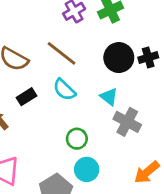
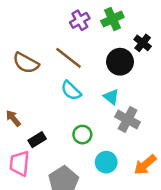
black cross: (148, 58) -> (143, 43), moved, turned -36
black rectangle: (26, 97) -> (37, 140), moved
cyan circle: (87, 169) -> (106, 162), moved

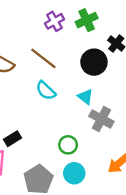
green circle: (82, 135) -> (68, 145), moved
cyan circle: (106, 162) -> (74, 173), moved

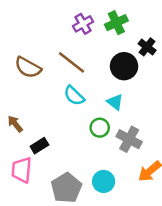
gray cross: (101, 119) -> (129, 139), moved
green circle: (68, 145) -> (100, 128), moved

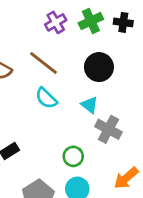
black cross: (147, 47) -> (123, 22), moved, turned -30
green circle: (100, 128) -> (73, 156), moved
gray cross: (129, 139) -> (108, 129), moved

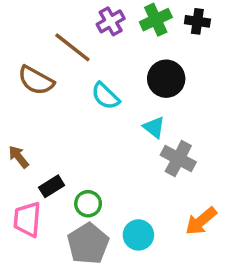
brown line: (43, 63) -> (72, 47), moved
cyan semicircle: (46, 98) -> (105, 96), moved
green circle: (73, 156) -> (88, 204), moved

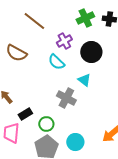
purple cross: (111, 21) -> (64, 41), moved
brown line: (72, 47) -> (34, 21), moved
gray cross: (178, 159) -> (66, 98), moved

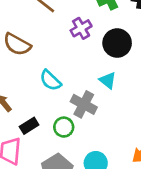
cyan semicircle: (56, 62) -> (50, 80), moved
green circle: (46, 124) -> (64, 127), moved

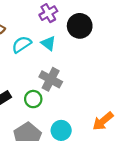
cyan semicircle: (50, 80) -> (22, 44), moved, turned 102
cyan triangle: (108, 80) -> (48, 43), moved

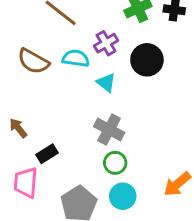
cyan semicircle: (22, 44) -> (76, 58), moved, turned 42
green circle: (33, 99) -> (115, 163), moved

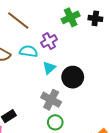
black circle: (147, 60) -> (73, 77), moved
cyan triangle: (106, 83) -> (49, 68), turned 40

